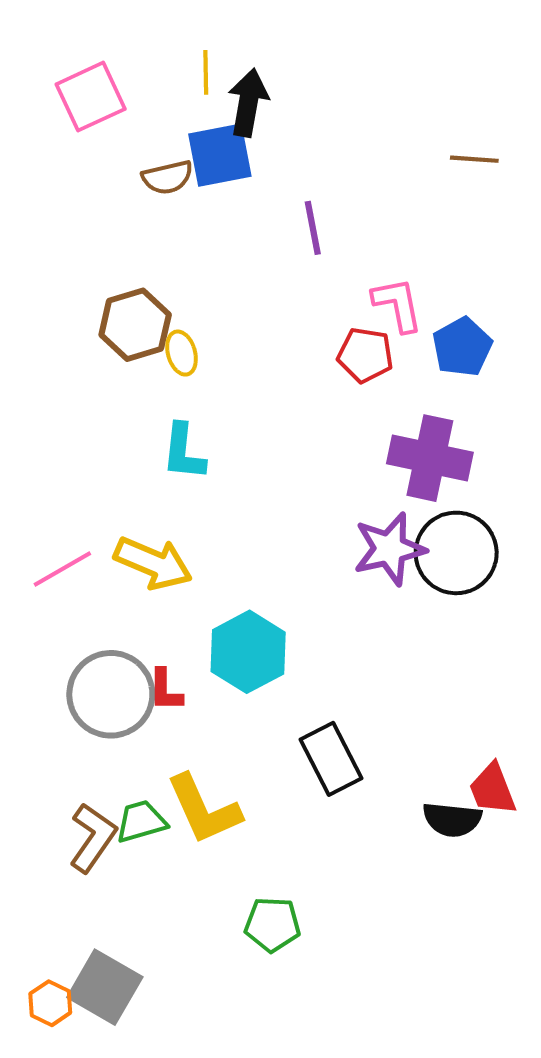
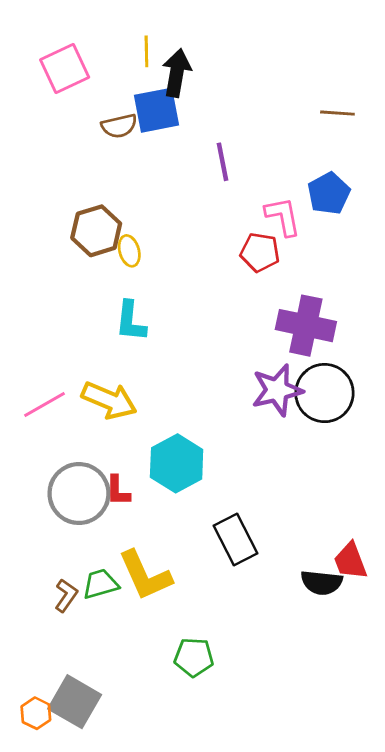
blue pentagon: (462, 347) -> (329, 193), moved
brown L-shape: (93, 838) -> (66, 595), size x0.7

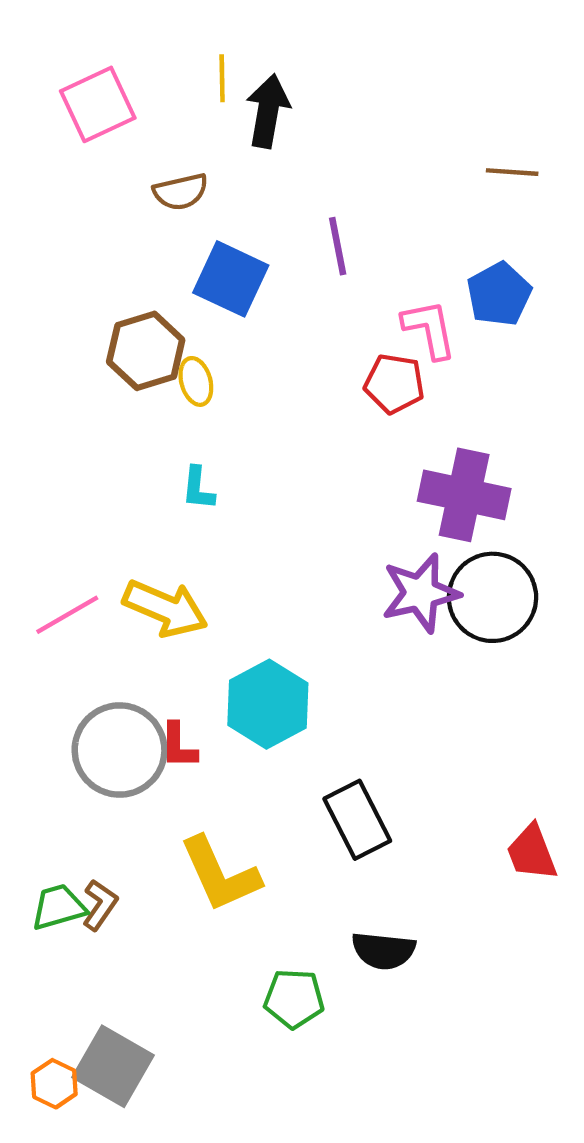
blue square: (157, 110) -> (231, 279), moved, turned 36
cyan L-shape: (131, 321) -> (198, 488), size x0.7
black semicircle: (322, 583) -> (383, 951), moved
green trapezoid: (101, 584) -> (58, 907), moved

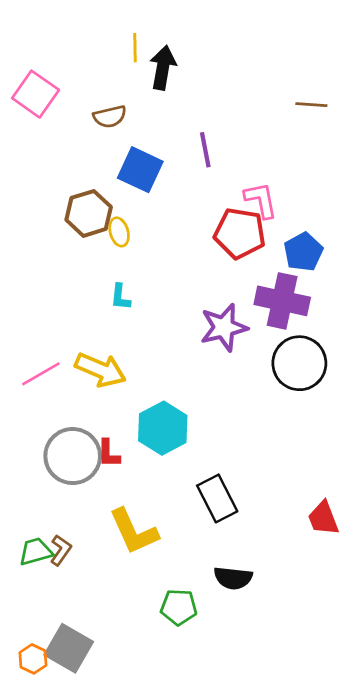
pink square: (98, 104) -> (36, 94), moved, turned -30
blue pentagon: (499, 294) -> (303, 252), moved
red pentagon: (394, 384) -> (240, 233), size x1.4
purple star: (421, 593) -> (224, 327), moved

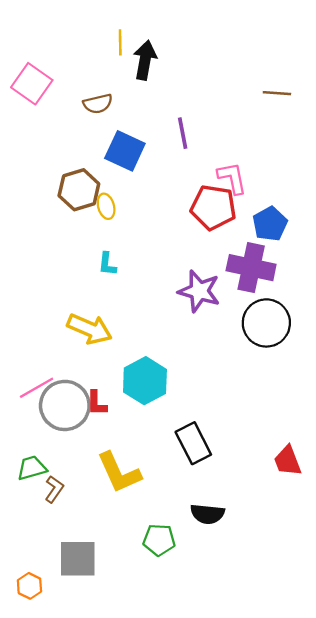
purple star: (224, 327) -> (199, 291), turned 30
pink line: (41, 374) -> (37, 388), moved
green trapezoid: (36, 551) -> (32, 468), moved
gray square: (69, 648) -> (78, 559), moved, turned -30

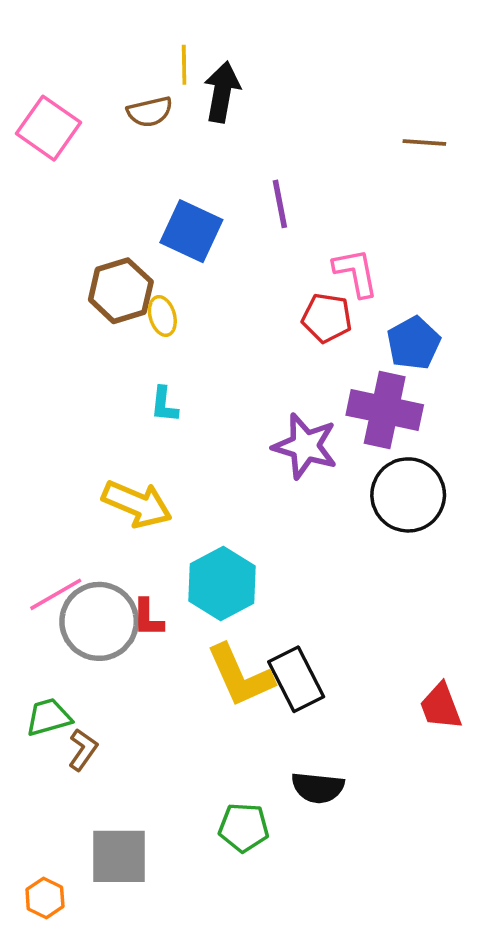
brown semicircle: (98, 104) -> (150, 112), moved
red pentagon: (213, 207) -> (327, 318), size x0.7
yellow L-shape: (119, 473) -> (240, 676), moved

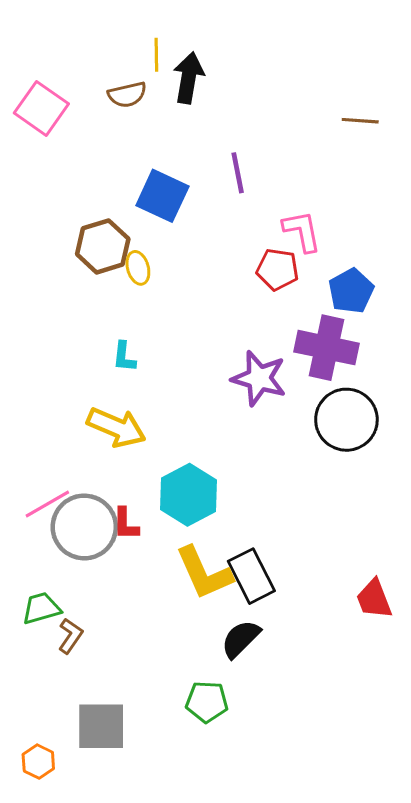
cyan L-shape: (164, 405) -> (124, 357), moved
black semicircle: (318, 788) -> (241, 639), moved, turned 129

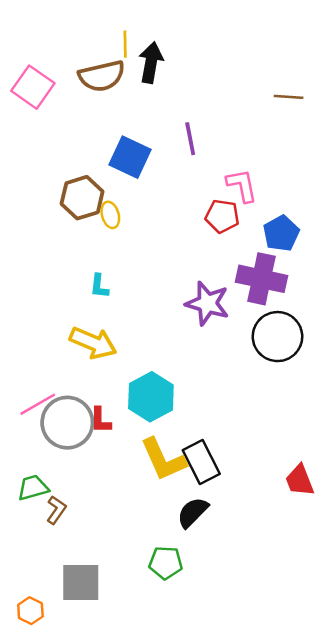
brown semicircle: (127, 95) -> (102, 76), size x1.5

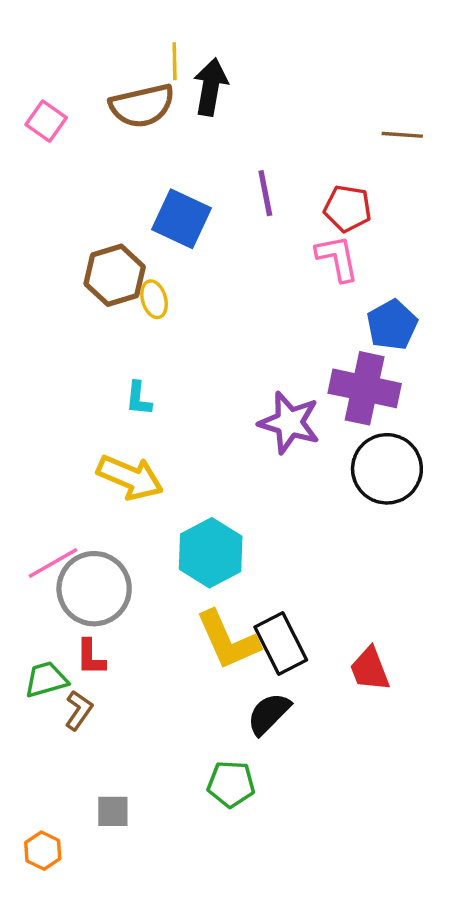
pink square: (33, 87) -> (46, 121), size x0.7
red pentagon: (222, 216) -> (348, 208), moved
red L-shape: (101, 420) -> (91, 657), moved
red trapezoid: (300, 480) -> (370, 669), moved
gray square: (81, 582) -> (113, 811), size x0.6

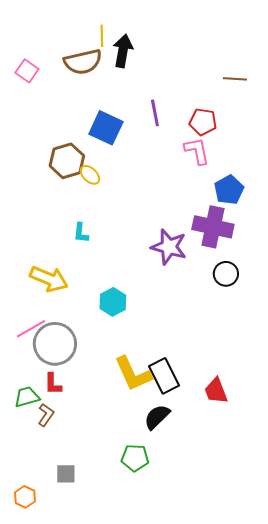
yellow ellipse: (154, 299) -> (90, 175), turned -30
black circle: (387, 469) -> (226, 274), size x0.6
yellow arrow: (130, 477) -> (49, 279), moved
cyan hexagon: (211, 553) -> (113, 302), moved, size x0.7

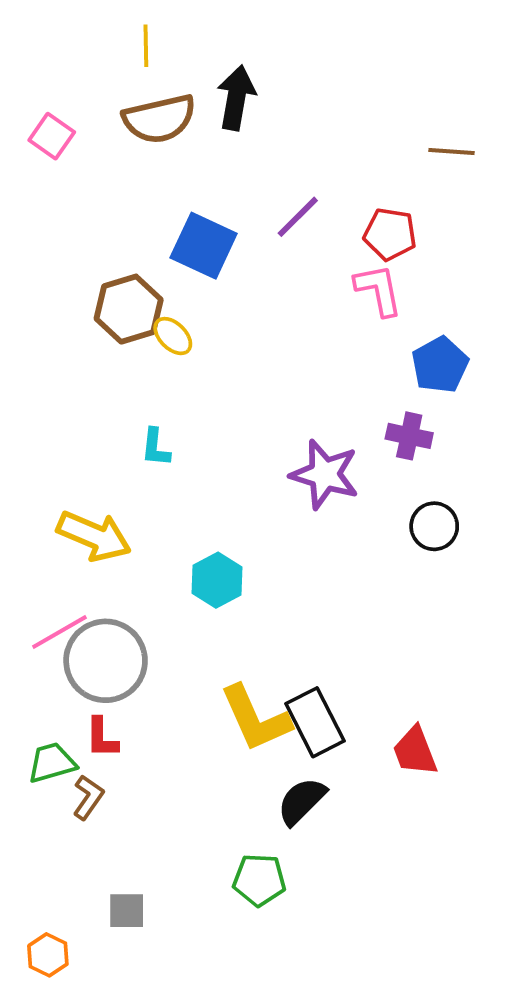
yellow line: (102, 36) -> (146, 46), moved
purple line: (155, 113) -> (298, 217), turned 56
purple cross: (213, 227) -> (409, 436), size x0.6

